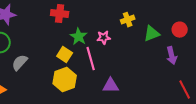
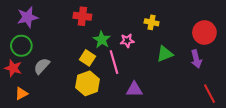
yellow cross: (128, 20) -> (152, 22), turned 32
red circle: (180, 30) -> (204, 33), size x1.5
green triangle: (152, 34) -> (165, 54), moved

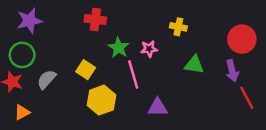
green triangle: (165, 54) -> (194, 65), turned 30
yellow square: (87, 58) -> (86, 70), moved
red line: (210, 94) -> (247, 98), moved

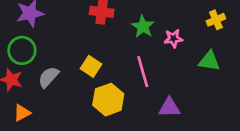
yellow cross: (178, 27) -> (216, 20), moved, turned -35
green star: (119, 48) -> (143, 26), moved
pink star: (149, 49) -> (173, 38), moved

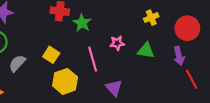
green star: (143, 26) -> (82, 23), moved
pink star: (173, 38) -> (117, 43), moved
purple triangle: (169, 108) -> (114, 88), turned 48

